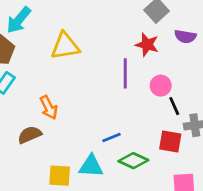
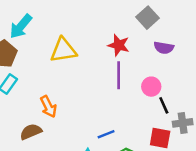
purple semicircle: (185, 36) -> (164, 48), moved
red star: (147, 45) -> (119, 45), moved

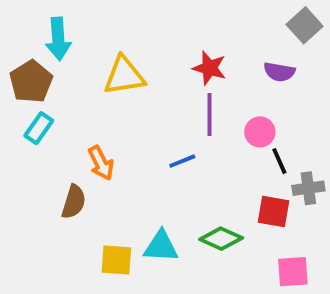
gray square: (147, 18) -> (305, 25), moved
cyan arrow: (21, 26) -> (58, 39), turned -44
brown semicircle: (31, 132) -> (74, 202), turned 130
blue line: (106, 134) -> (182, 161), moved

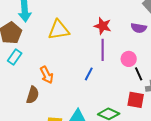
blue line: (182, 161) -> (89, 74), turned -40

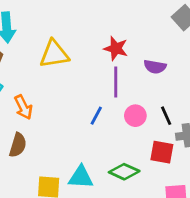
purple semicircle: (139, 28) -> (155, 67), moved
pink circle: (129, 59) -> (135, 116), moved
orange arrow: (47, 75) -> (23, 107), moved

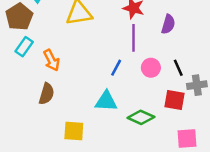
purple semicircle: (155, 67) -> (168, 24), turned -84
cyan triangle: (81, 177) -> (106, 101), moved

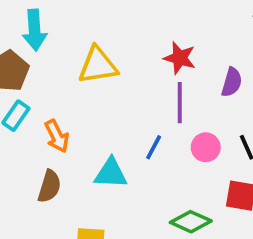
cyan triangle: (106, 101) -> (111, 173), moved

